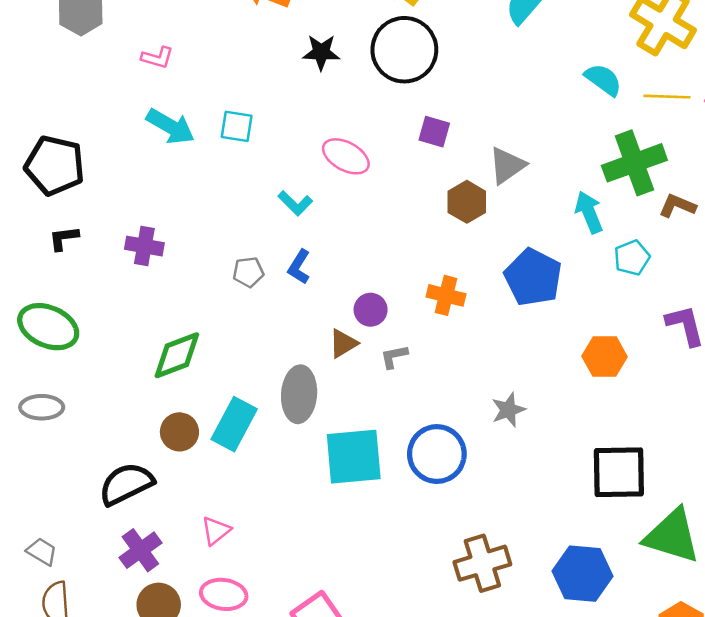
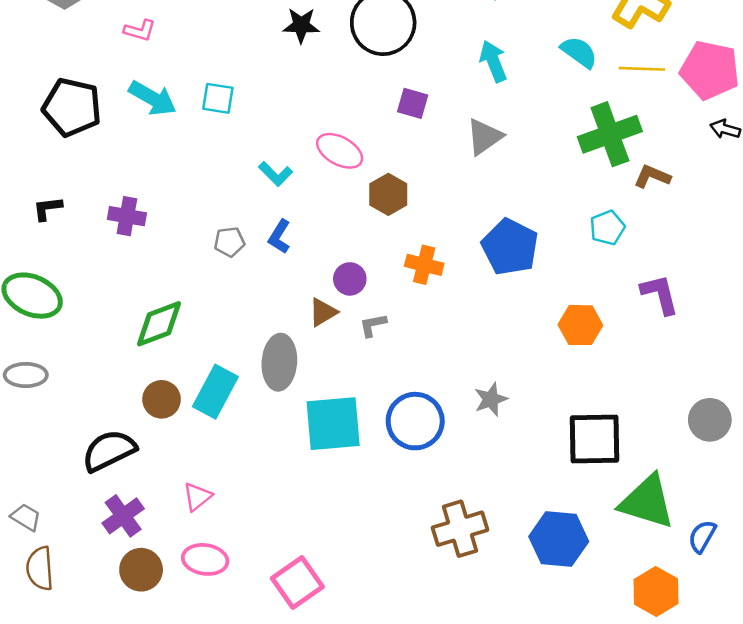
pink ellipse: (346, 156) -> (340, 151), moved
black pentagon: (55, 165) -> (72, 107), moved
brown hexagon: (467, 202) -> (388, 194), moved
cyan arrow: (589, 212) -> (493, 61), moved
gray star: (508, 410) -> (491, 399), moved

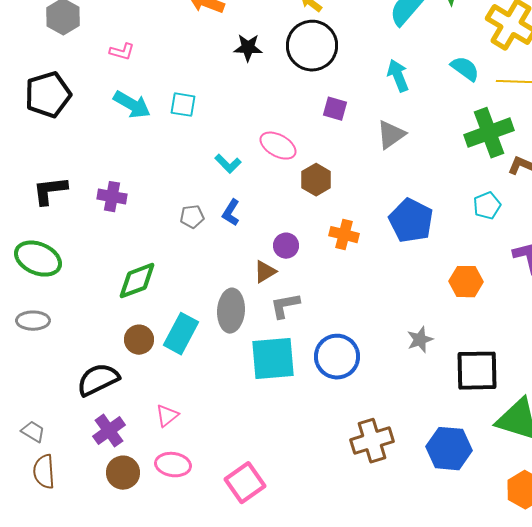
black pentagon: (72, 107) -> (48, 95), moved, turned -30
black L-shape: (48, 208) -> (50, 191), size x1.5
gray L-shape: (373, 325) -> (285, 306), moved, size x1.4
gray star: (491, 399) -> (420, 340), moved

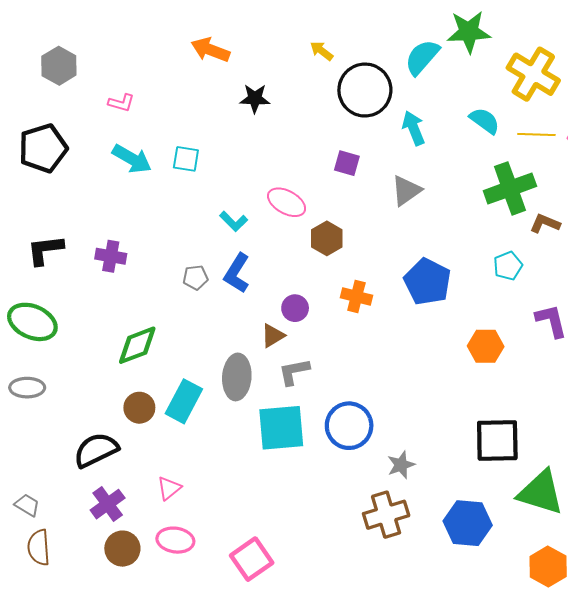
black circle: (312, 46) -> (365, 90), moved
blue L-shape: (231, 213) -> (237, 273), size x1.4
gray star: (420, 340) -> (401, 465), moved

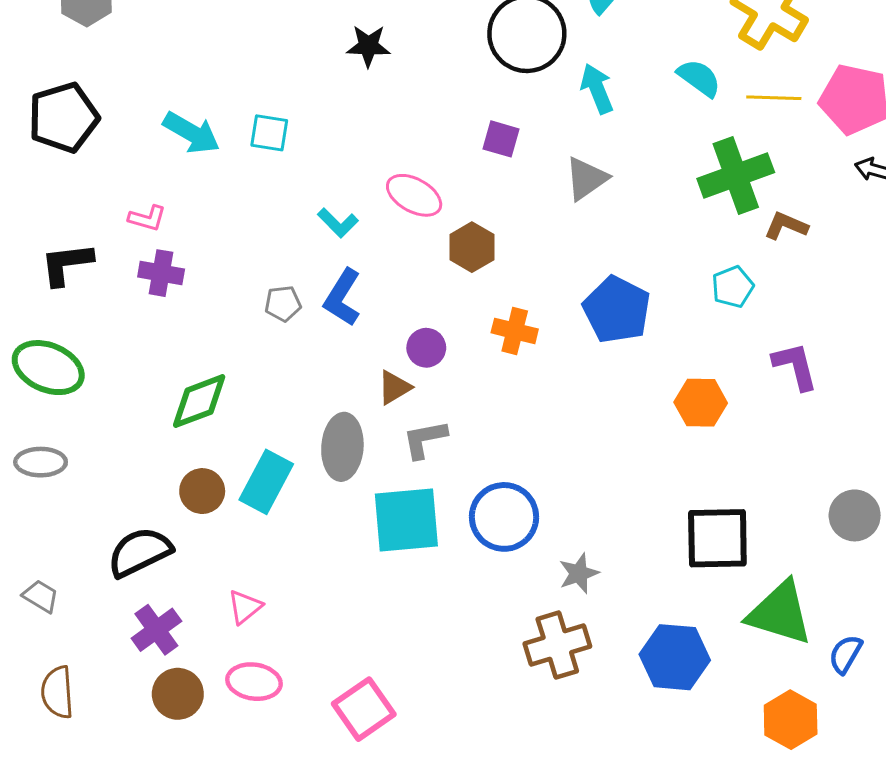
pink L-shape: (121, 103) -> (147, 218), moved
gray trapezoid: (27, 505) -> (41, 596), moved

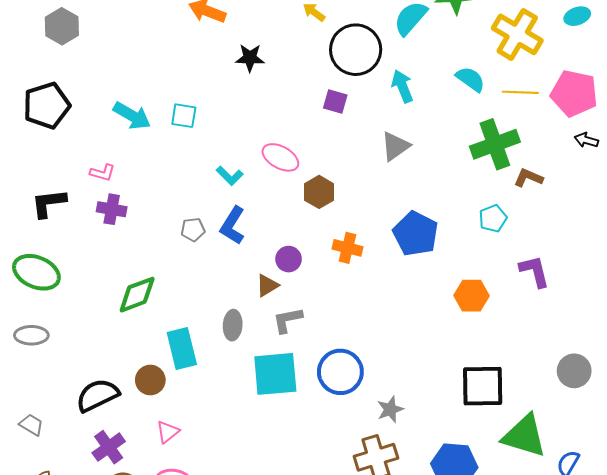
purple square: (501, 139) -> (335, 102), moved
gray ellipse: (342, 447) -> (233, 325), size x0.7
cyan rectangle: (266, 482) -> (182, 348), turned -42
brown circle: (202, 491) -> (150, 380), moved

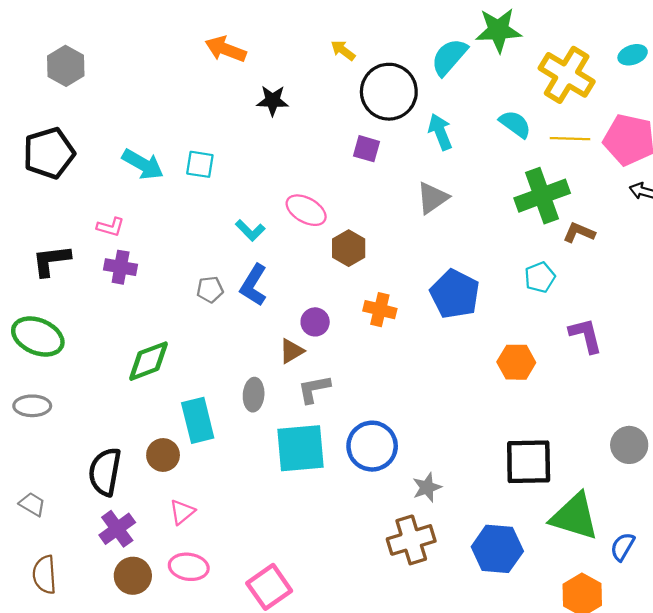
black semicircle: (97, 395) -> (105, 472), turned -54

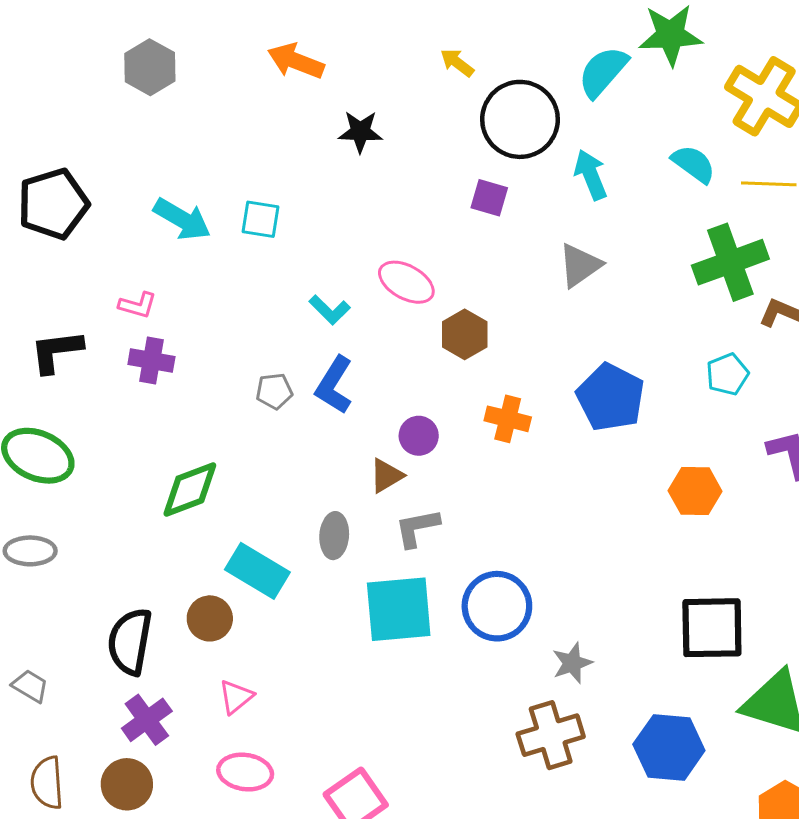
gray hexagon: (66, 66) -> (150, 67), moved
cyan rectangle: (198, 420) -> (257, 571), turned -45
brown circle: (133, 576) -> (127, 784), moved

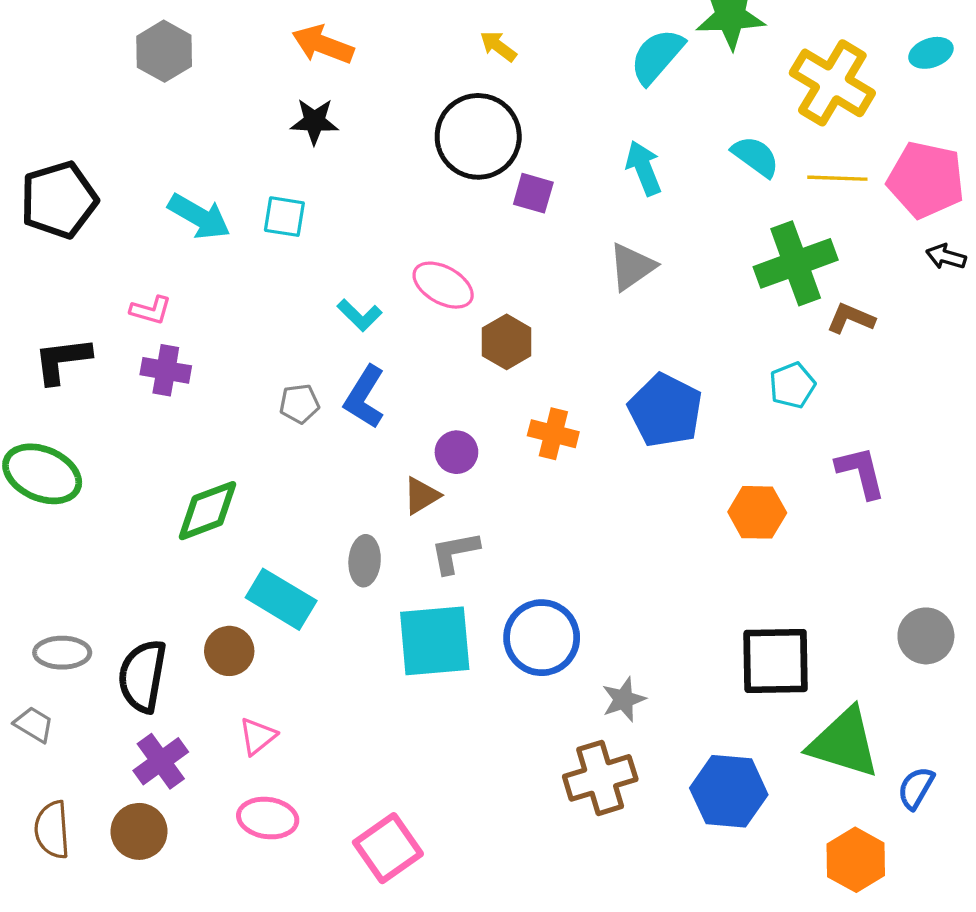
black circle: (520, 119) -> (478, 136), moved
black star: (360, 132) -> (314, 121), moved
gray ellipse: (30, 551) -> (62, 653), moved

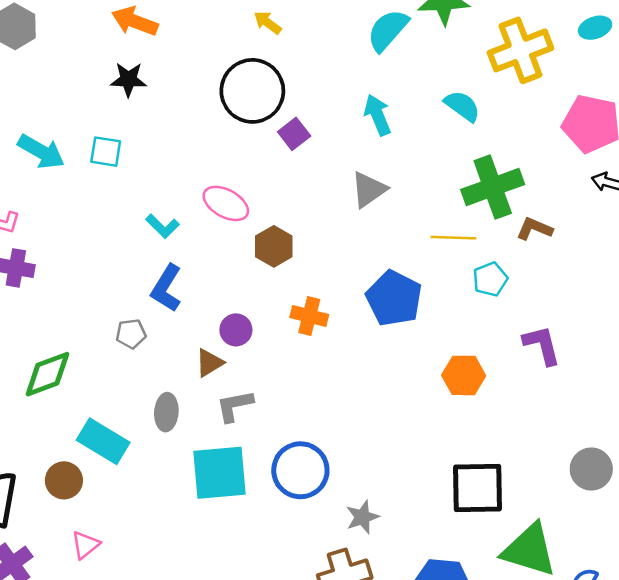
yellow cross: (832, 83) -> (520, 50), turned 38
yellow line: (837, 178) -> (453, 238), moved
purple square: (533, 193) -> (294, 134), turned 36
gray pentagon: (299, 404) -> (131, 334), moved

